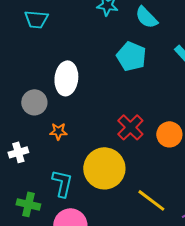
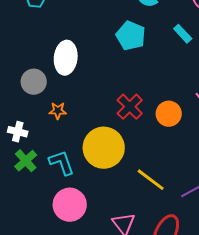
white cross: (18, 152) -> (18, 132), turned 30
cyan L-shape: (62, 183) -> (62, 163), turned -32
green cross: (28, 204) -> (26, 161), moved, turned 35

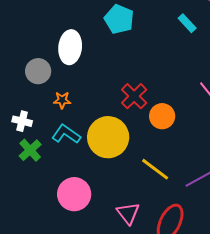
cyan pentagon: (131, 36) -> (119, 19), moved
orange circle: (169, 114) -> (162, 116), moved
cyan L-shape: (62, 163) -> (66, 134), moved, turned -36

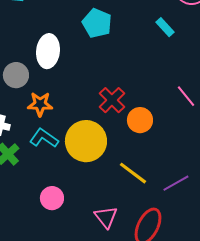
orange star: (62, 100) -> (40, 104), size x1.4
pink circle: (74, 194) -> (52, 198), size x0.7

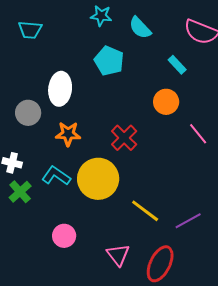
orange star: (40, 104) -> (68, 134), moved
orange circle: (140, 120) -> (166, 102), moved

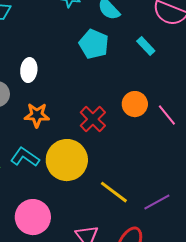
cyan pentagon: (109, 61) -> (94, 44), moved
white ellipse: (60, 89) -> (29, 70), size x0.7
orange circle: (166, 102) -> (135, 104), moved
pink circle: (64, 236) -> (33, 217), size x1.5

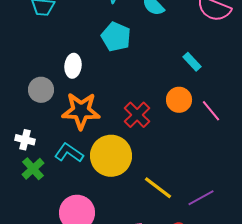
cyan pentagon: (94, 44) -> (116, 37), moved
cyan rectangle: (146, 46) -> (192, 62), moved
orange star: (37, 115) -> (81, 111), size x1.5

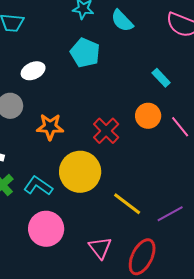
white ellipse: (73, 66) -> (33, 71), moved, turned 60
orange star: (81, 111) -> (50, 127), size x0.7
cyan L-shape: (69, 153) -> (38, 186), moved

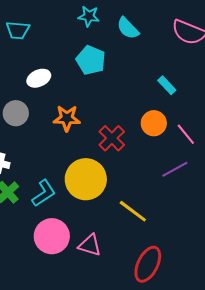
orange star: (50, 127) -> (67, 118), moved
cyan L-shape: (38, 186) -> (44, 193), turned 112
purple line: (170, 214) -> (175, 169), moved
pink triangle: (100, 248) -> (90, 245), moved, turned -35

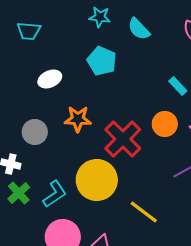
gray circle: (16, 113) -> (35, 132), moved
red cross: (112, 138) -> (123, 139), size x1.4

